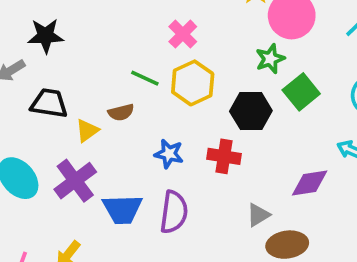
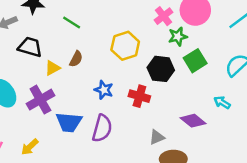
pink cross: (183, 34) -> (164, 16), moved
green line: (145, 78) -> (72, 22), moved
brown semicircle: (121, 112) -> (76, 59), turned -56
purple diamond: (310, 183) -> (193, 121), turned 40

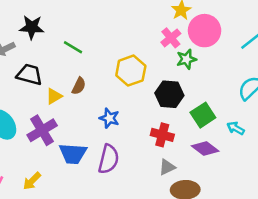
green square: (195, 61) -> (203, 115), moved
red cross: (139, 96) -> (162, 135), moved

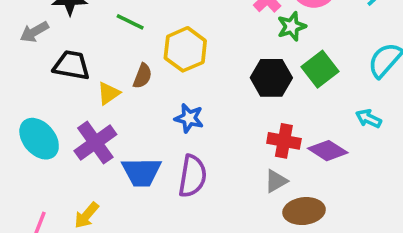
yellow hexagon: (131, 71) -> (185, 49), moved
green square: (203, 115) -> (320, 69), moved
red cross: (162, 135) -> (284, 141), moved

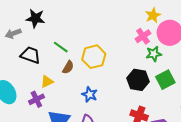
green line: (130, 22) -> (61, 47), moved
yellow triangle: (109, 93) -> (47, 82), moved
purple cross: (95, 143) -> (36, 99), size x0.7

